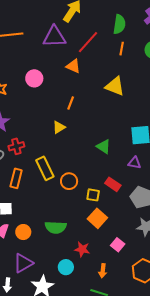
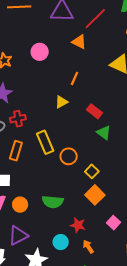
green triangle: (104, 147) -> (104, 133), moved
red rectangle: (113, 184) -> (94, 111), moved
yellow square: (93, 195) -> (92, 171), turned 32
orange arrow: (103, 271) -> (88, 247), moved, turned 136

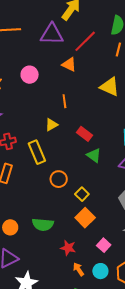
orange line: (74, 78) -> (64, 101), turned -32
yellow rectangle: (45, 142) -> (37, 152), moved
cyan circle: (61, 242) -> (100, 271), moved

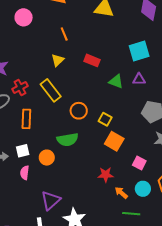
green triangle: (94, 155) -> (116, 81), moved
green semicircle: (43, 224) -> (68, 140), moved
orange circle: (10, 227) -> (47, 158), moved

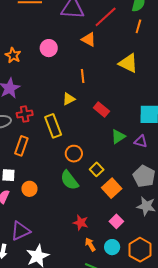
green triangle: (116, 81) -> (118, 137), turned 49
green semicircle: (68, 140) -> (69, 180), moved, turned 45
orange square: (114, 141) -> (112, 188), moved

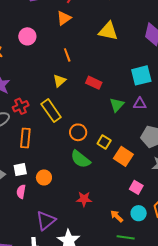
orange triangle: (89, 39) -> (64, 18), turned -49
red star: (81, 223) -> (84, 199), moved

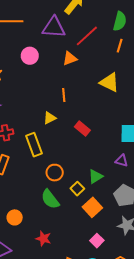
pink circle: (27, 36) -> (30, 56), moved
green triangle: (117, 105) -> (96, 176), moved
orange circle: (44, 177) -> (15, 217), moved

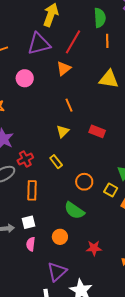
yellow rectangle: (34, 145) -> (56, 162), size x0.6
green semicircle: (50, 199) -> (74, 210), moved

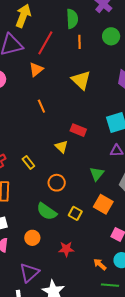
yellow triangle: (109, 79) -> (81, 80), turned 35
yellow triangle: (63, 131) -> (61, 147), moved, turned -32
red rectangle: (97, 131) -> (78, 130), moved
yellow square: (111, 190) -> (75, 213), moved

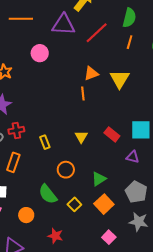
orange triangle: (36, 69) -> (91, 73), moved
orange line: (41, 106) -> (83, 93), moved
red rectangle: (78, 130) -> (112, 134), moved
green triangle: (97, 174) -> (99, 179), moved

